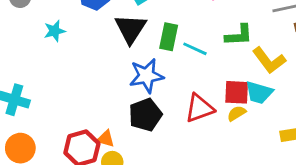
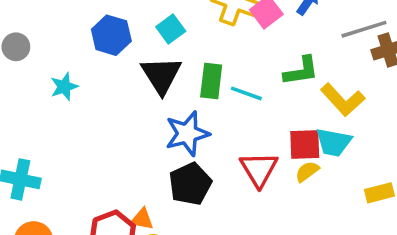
red triangle: (199, 108) -> (259, 169), turned -36

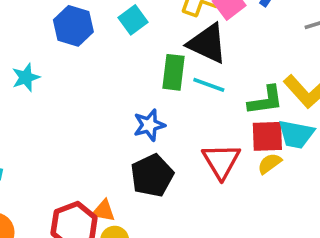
green L-shape: (301, 71) -> (266, 100), moved
black triangle: (161, 75) -> (207, 44), moved, turned -33
blue star: (187, 134) -> (149, 125), size x0.7

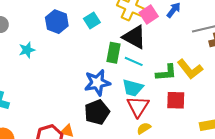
blue star: (149, 125) -> (97, 83), size x1.4
cyan trapezoid: (296, 134) -> (133, 88), moved
red square: (267, 136) -> (176, 100), moved
yellow semicircle: (270, 164) -> (144, 128), moved

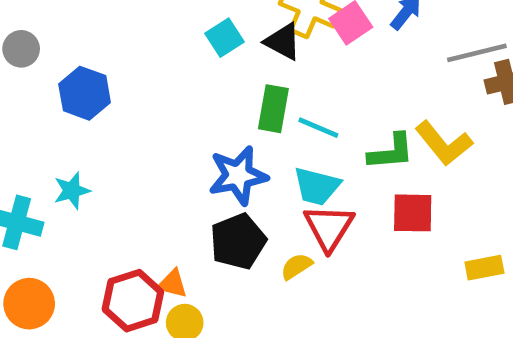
blue hexagon: (57, 22) -> (85, 93), moved
black triangle: (134, 37) -> (283, 42), moved, size x0.7
cyan star: (27, 50) -> (72, 191), moved
yellow semicircle: (144, 128) -> (296, 266), moved

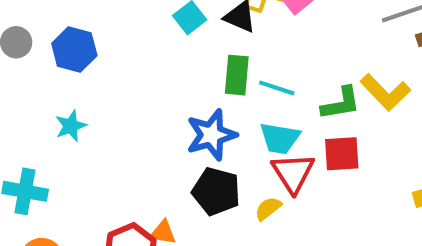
blue hexagon: (85, 93) -> (74, 50), moved
cyan star: (72, 191) -> (71, 126), moved
red square: (413, 213) -> (342, 154), moved
black pentagon: (238, 241) -> (216, 191), turned -30

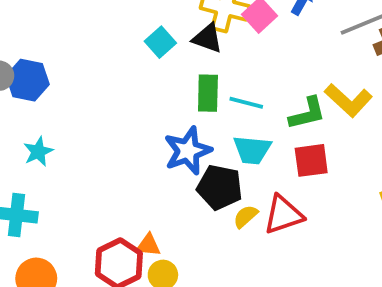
blue hexagon: (74, 50) -> (28, 80), moved
cyan star: (71, 126) -> (38, 152), moved
red triangle: (293, 173) -> (283, 215), moved, turned 48
black pentagon: (216, 191) -> (220, 187), moved

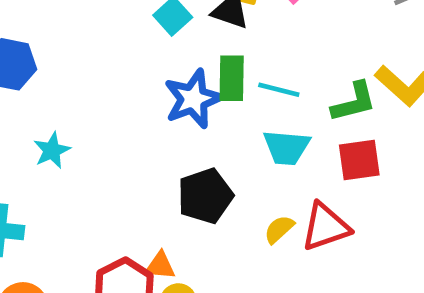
blue star: (188, 151) -> (193, 99), moved
cyan star: (38, 152) -> (52, 150), moved
black pentagon: (220, 187) -> (205, 196), moved, turned -30

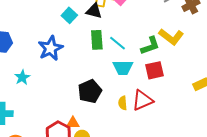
cyan line: (279, 90) -> (117, 43), turned 30
blue star: (193, 99) -> (51, 48), moved
yellow semicircle: (279, 229) -> (123, 103), turned -48

